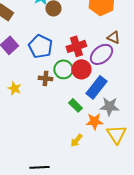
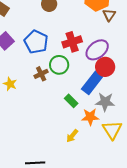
brown triangle: (113, 37) -> (109, 15), moved, turned 40
red circle: (81, 69) -> (105, 67), moved
brown cross: (45, 78) -> (41, 74), turned -32

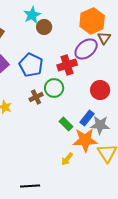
purple ellipse: (97, 50) -> (86, 49), moved
blue rectangle: (92, 83) -> (87, 118), moved, size x0.7
orange star: (90, 117) -> (85, 140), size x1.4

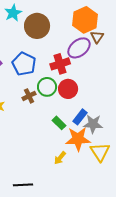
cyan star: (32, 15) -> (13, 13), moved
brown circle: (44, 27) -> (37, 26), size x1.6
red circle: (100, 90) -> (68, 89), moved

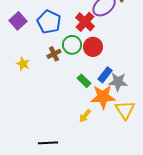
red cross: (60, 64) -> (85, 22), turned -30

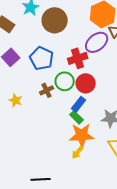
red cross: (85, 22) -> (78, 58), turned 30
blue rectangle: (105, 75) -> (79, 104), moved
orange star: (103, 97) -> (82, 135), moved

